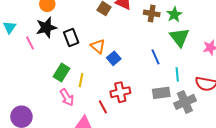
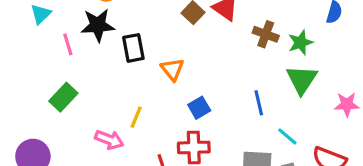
blue square: (114, 58) -> (199, 108), moved
green rectangle: (62, 72) -> (63, 97), moved
cyan line: (177, 74) -> (287, 136), turned -56
pink arrow: (67, 97) -> (109, 140), turned -48

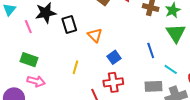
green rectangle: (63, 97) -> (29, 60), turned 72
pink arrow: (109, 140) -> (36, 81), moved

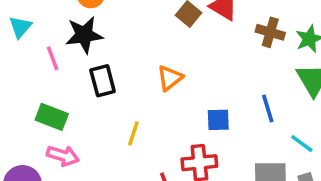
black rectangle: (69, 25) -> (103, 81), moved
orange triangle: (95, 35) -> (170, 78), turned 35
blue square: (114, 57) -> (218, 120), moved, turned 32

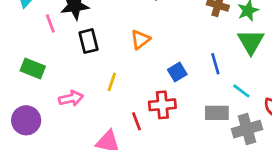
green rectangle: (52, 117) -> (33, 68), moved
blue square: (218, 120) -> (177, 72), turned -30
pink arrow: (63, 156) -> (71, 98), moved, turned -30

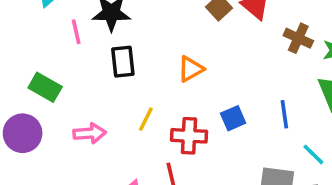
red cross: (162, 105) -> (189, 136), moved
purple circle: (26, 120) -> (23, 133), moved

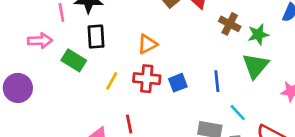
green rectangle: (45, 87) -> (74, 60), moved
pink arrow: (90, 133) -> (40, 41), moved
red cross: (189, 136) -> (147, 79), moved

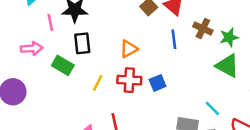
green triangle: (256, 66) -> (227, 66), turned -40
blue line: (217, 81) -> (174, 39), moved

